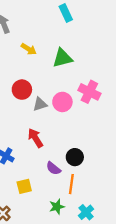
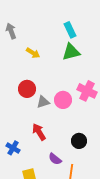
cyan rectangle: (66, 13) -> (70, 30), moved
green triangle: (62, 58) -> (71, 52), moved
black circle: (75, 157) -> (79, 141), moved

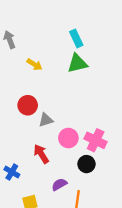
pink cross: (87, 91) -> (96, 140), moved
pink circle: (63, 100) -> (68, 138), moved
purple semicircle: (55, 159) -> (59, 184), turned 112

